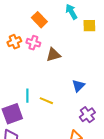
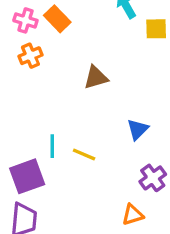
orange rectangle: (39, 20) -> (57, 19), moved
pink cross: (33, 43) -> (25, 20), moved

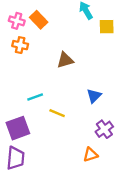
orange cross: (30, 56) -> (20, 45), turned 35
cyan line: (52, 146) -> (35, 97), moved, turned 70

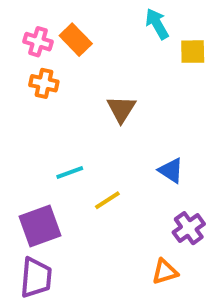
brown triangle: (65, 60) -> (121, 109), turned -42
blue triangle: (94, 96) -> (171, 171), turned -42
yellow line: (57, 113) -> (107, 200), turned -56

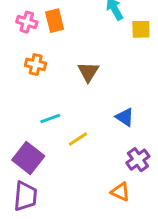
orange rectangle: (76, 40) -> (55, 21), turned 30
orange cross: (44, 83) -> (36, 64), moved
purple square: (40, 226) -> (28, 158), turned -32
orange triangle: (165, 272) -> (120, 192), turned 42

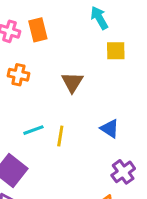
yellow square: (141, 29) -> (116, 51), moved
yellow line: (78, 139) -> (60, 136), moved, turned -48

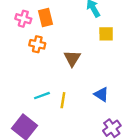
orange cross: (18, 75) -> (37, 44), moved

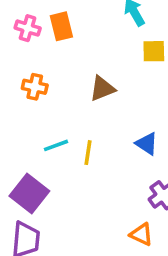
orange cross: (37, 44) -> (35, 87), moved
brown triangle: (72, 58) -> (102, 89), turned 36

